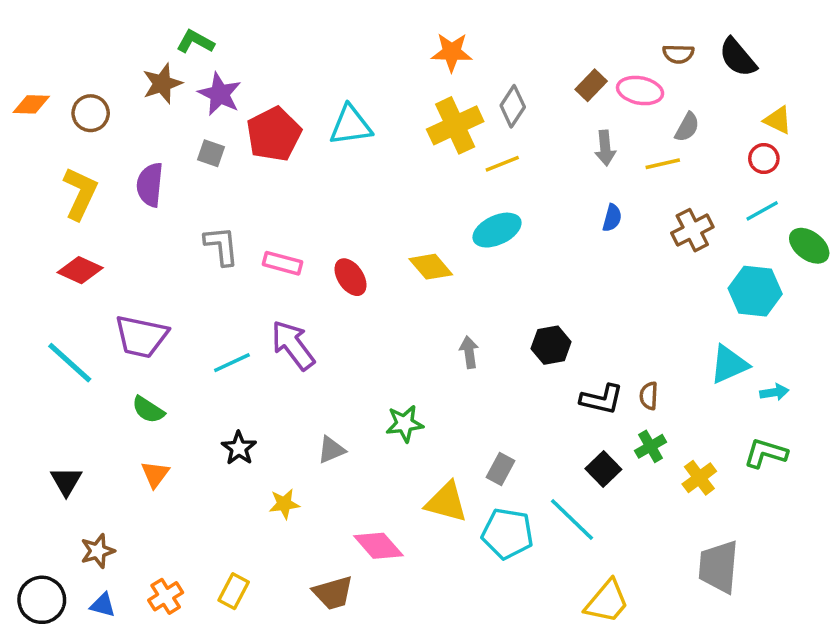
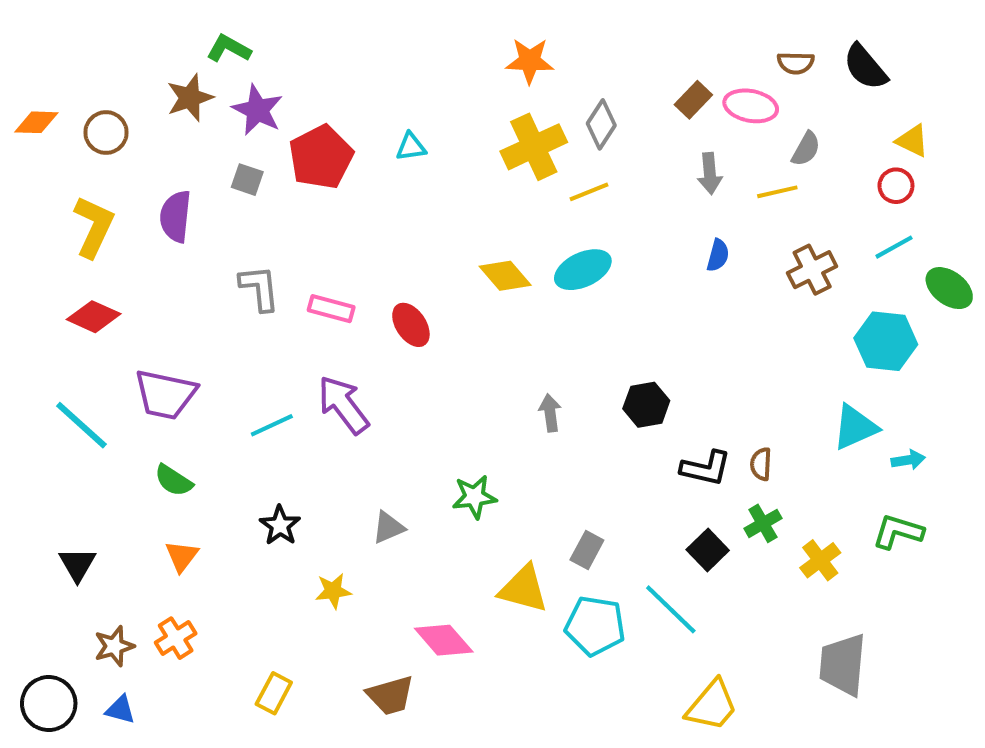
cyan triangle: (350, 125) -> (411, 147), size x0.6
yellow diamond: (431, 267) -> (505, 276), moved
orange cross: (166, 596) -> (176, 638), moved

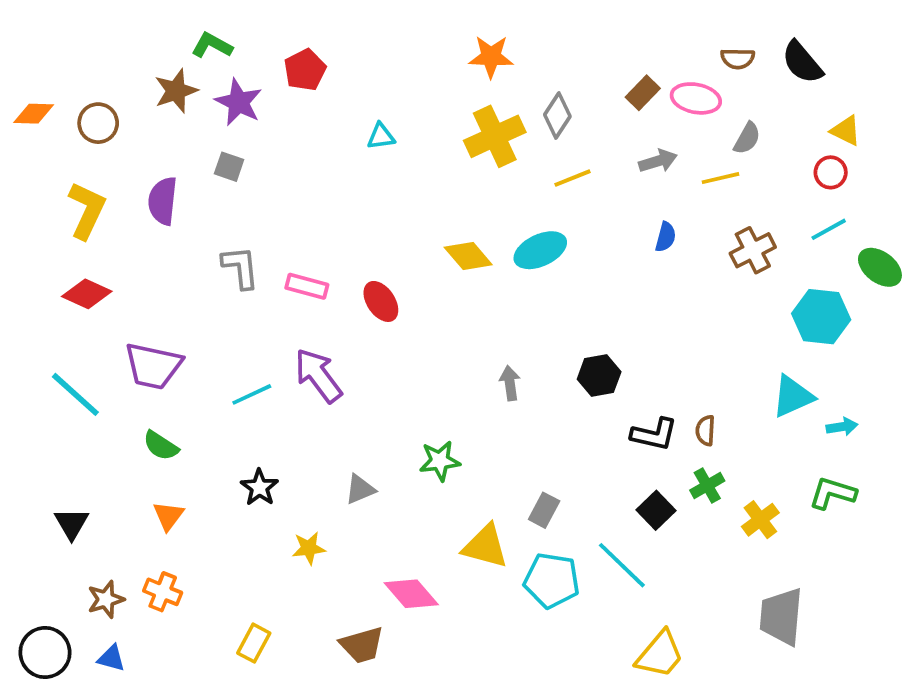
red pentagon: (321, 157) -> (305, 70), moved, size x0.7
gray arrow: (710, 173) -> (658, 161), turned -102
yellow line: (589, 192) -> (573, 178), moved
orange cross: (176, 638) -> (163, 592), turned -36

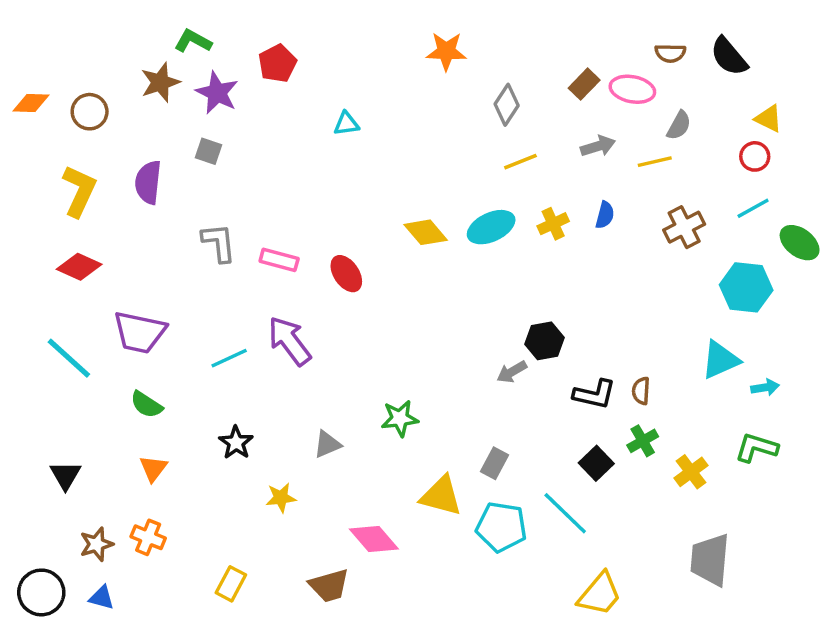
yellow cross: (495, 136) -> (553, 224), moved, size x0.6
gray arrow: (510, 383) -> (512, 372), moved, turned -112

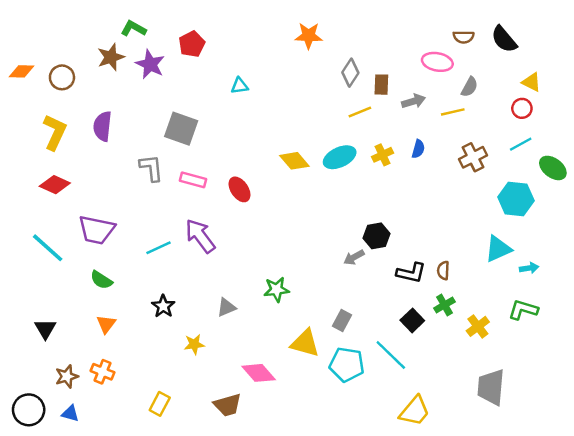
brown rectangle: (584, 84) -> (381, 85), moved, turned -42
gray square: (208, 151) -> (181, 129), moved, size x1.8

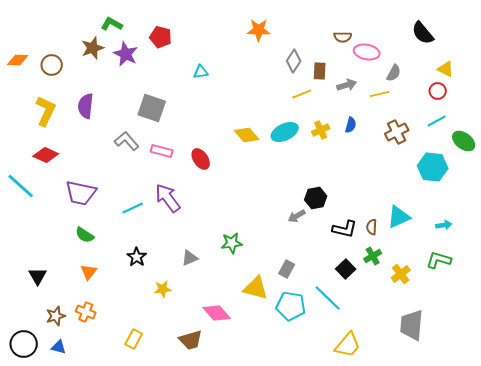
brown semicircle: (464, 37) -> (343, 37), moved
red pentagon: (192, 44) -> (161, 37), turned -30
gray L-shape: (151, 168) -> (127, 141), turned -35
cyan line: (48, 248) -> (21, 186), moved
cyan triangle: (498, 249) -> (399, 217), moved

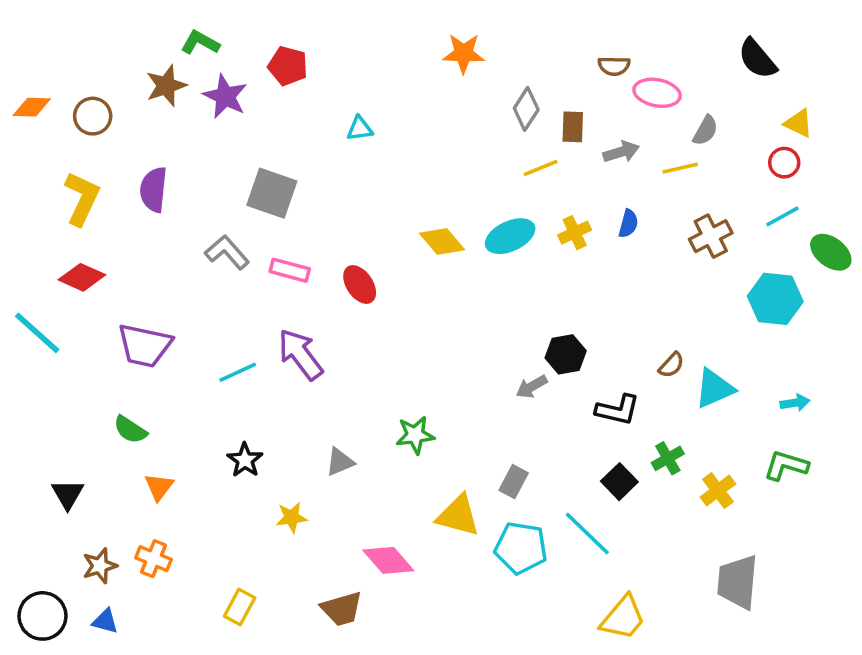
brown semicircle: (372, 227) -> (671, 365), moved, turned -140
green semicircle: (85, 235) -> (130, 430), moved

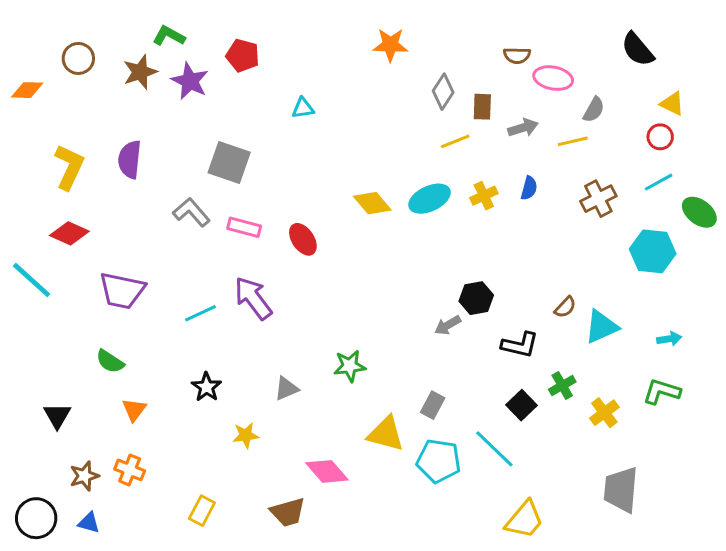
brown circle: (93, 116) -> (78, 58), moved

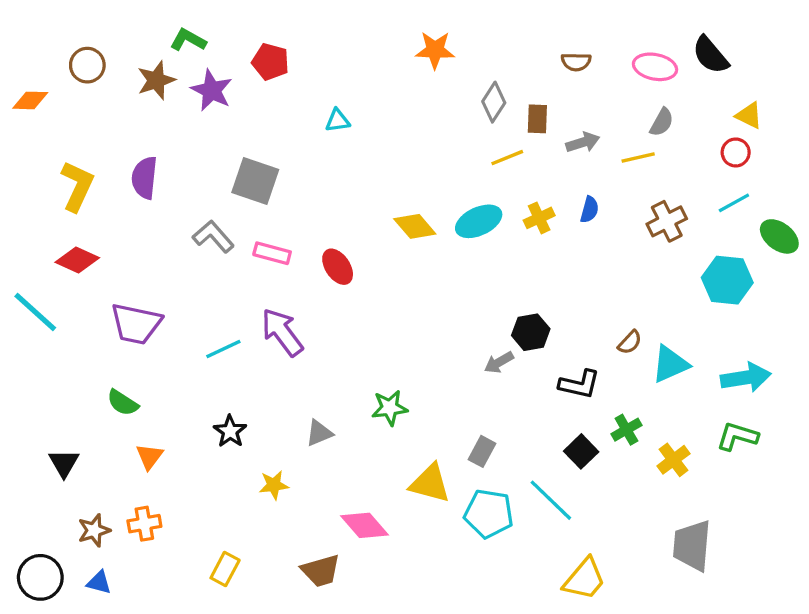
pink ellipse: (553, 78) -> (655, 67), moved
cyan arrow: (669, 339) -> (746, 378), size x1.8
orange cross: (130, 470) -> (144, 524), turned -32

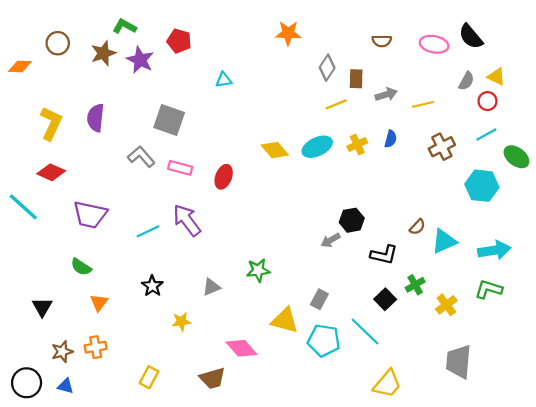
gray semicircle: (662, 122) -> (466, 81), moved
red ellipse: (338, 267) -> (224, 177), turned 55

